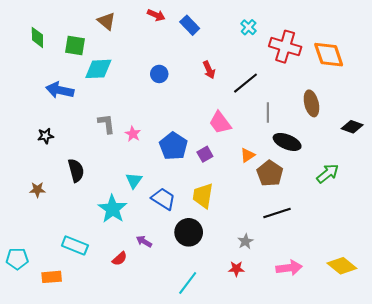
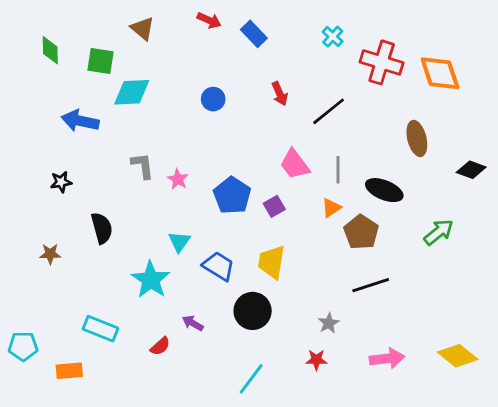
gray line: (268, 113) -> (338, 170), moved

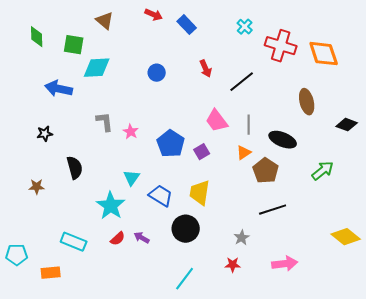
red semicircle: (160, 346) -> (118, 239), moved
yellow diamond: (458, 356) -> (346, 237), moved

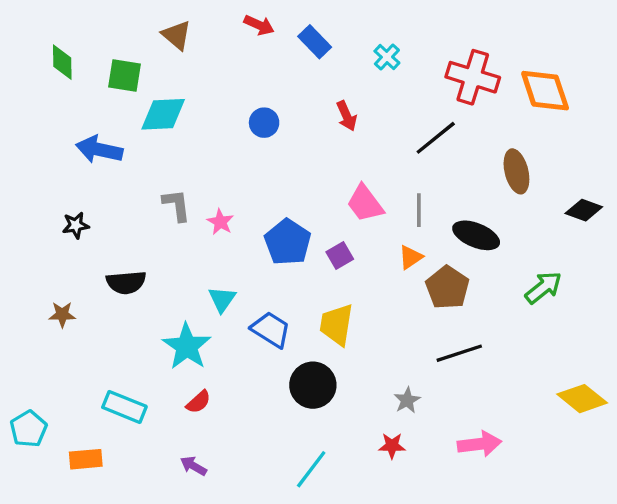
cyan cross: (245, 27) -> (387, 57), moved
black line: (242, 82) -> (436, 138), moved
black semicircle: (75, 168) -> (126, 282), turned 100
purple arrow: (142, 238) -> (193, 466), moved
cyan pentagon: (17, 255) -> (29, 429), turned -30

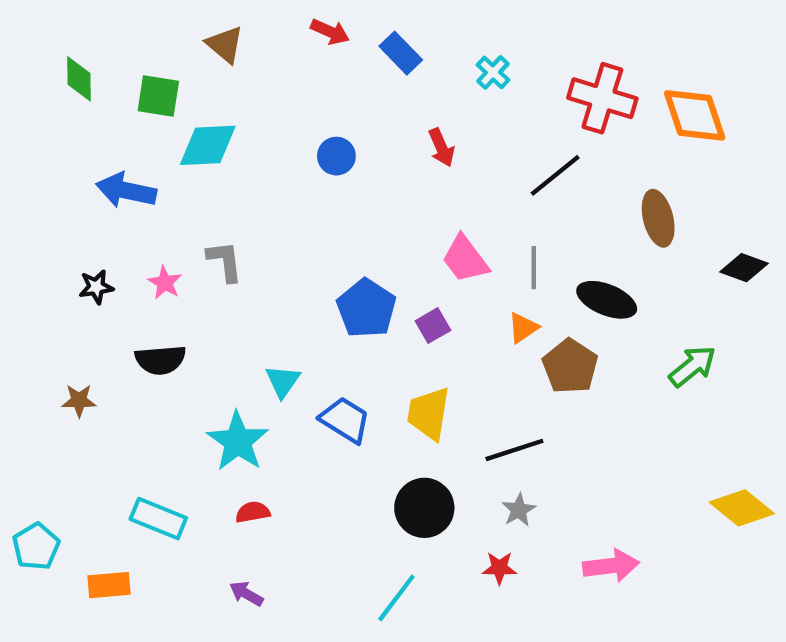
pink star: (220, 222) -> (165, 283), moved
black line: (459, 353) -> (514, 450), moved
black circle: (313, 385) -> (424, 508), moved
red semicircle: (198, 402) -> (253, 512), turned -148

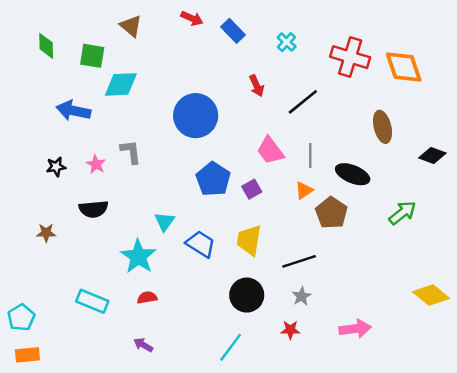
blue circle: (336, 156) -> (196, 116), moved, size x2.0
black line: (555, 175) -> (303, 102), moved
orange rectangle: (109, 585) -> (27, 355), moved

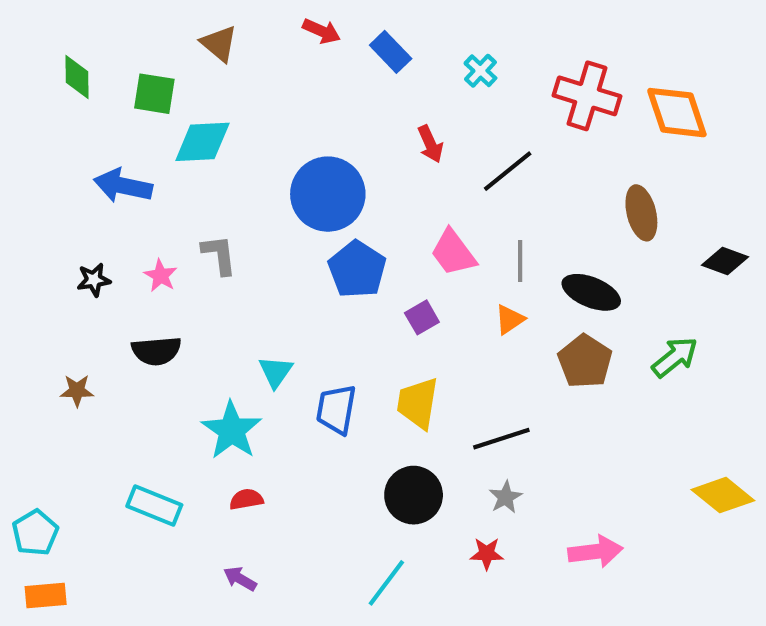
blue pentagon: (213, 179) -> (357, 269), moved
brown pentagon: (331, 213) -> (585, 361), moved
blue trapezoid: (201, 244) -> (336, 409), turned -112

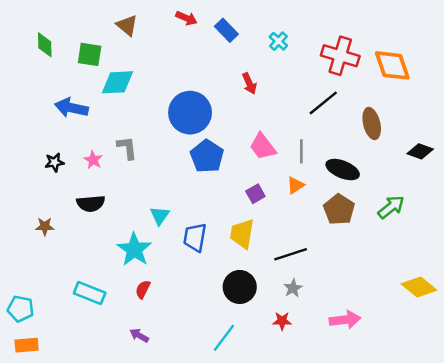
black line: (508, 171) -> (323, 103), moved
purple square: (422, 317) -> (255, 194), moved
red semicircle: (246, 499) -> (143, 289), turned -54
cyan pentagon: (35, 533) -> (21, 309), turned -30

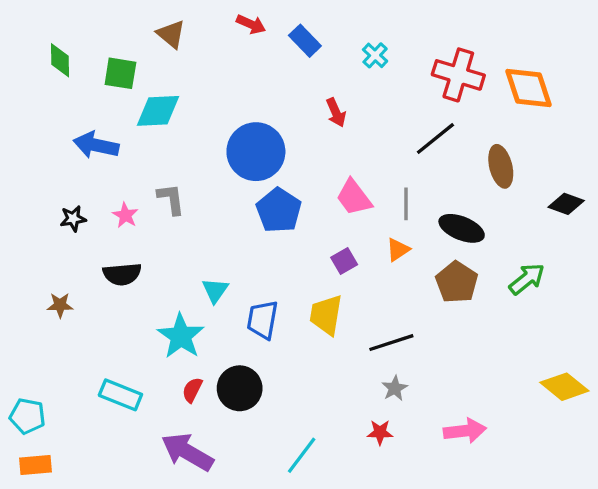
black circle: (240, 287) -> (240, 388), moved
purple arrow: (139, 335) -> (187, 452), size x2.0

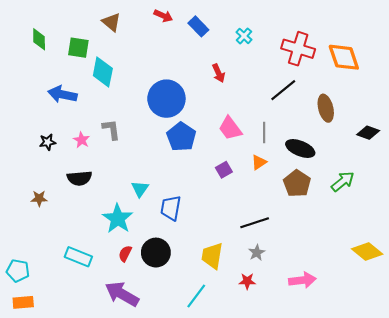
cyan diamond: (158, 111) -> (103, 72), turned -76
yellow trapezoid: (326, 315) -> (212, 256), moved

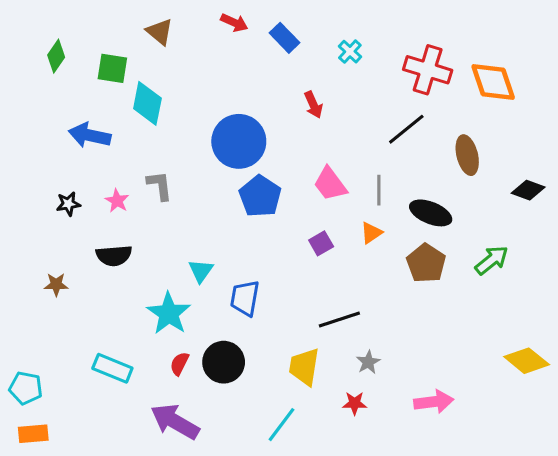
green diamond: (39, 39) -> (56, 56), turned 35
black line: (255, 223) -> (339, 320), moved

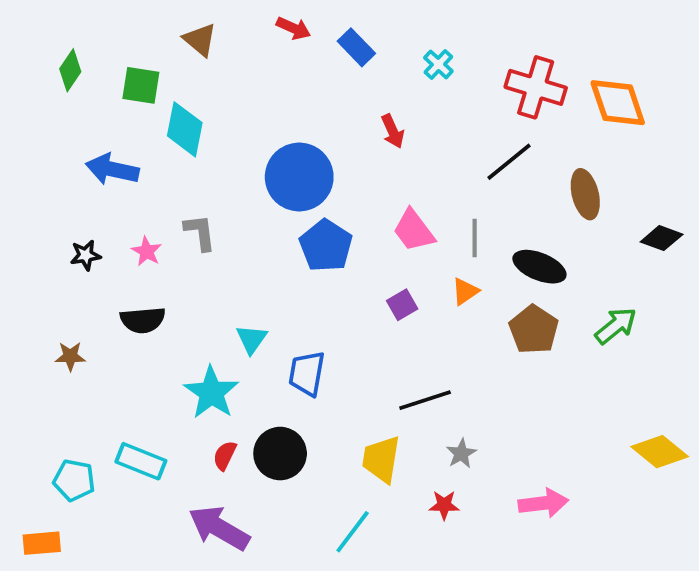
cyan pentagon: (26, 388) -> (74, 480), moved

